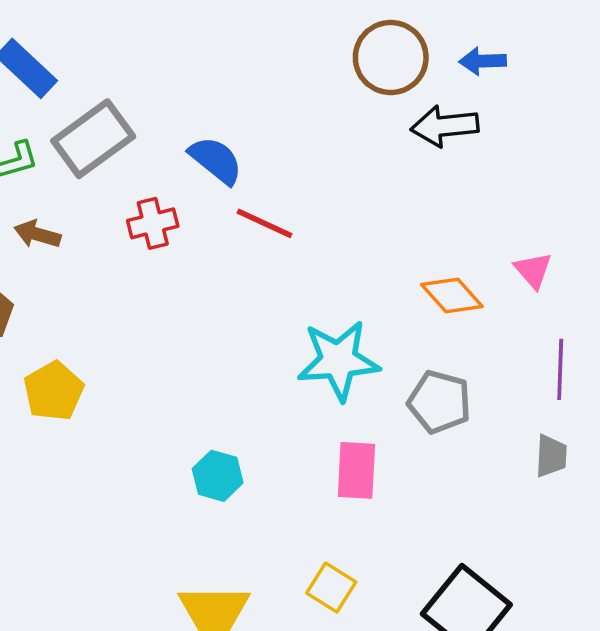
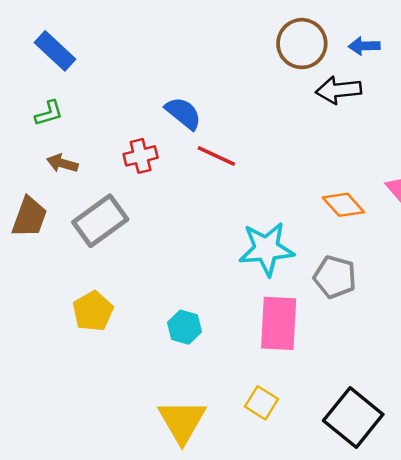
gray rectangle: (93, 139) -> (100, 221), moved
yellow pentagon: (54, 391) -> (93, 311), moved
pink rectangle: (356, 470) -> (279, 323), size x1.4

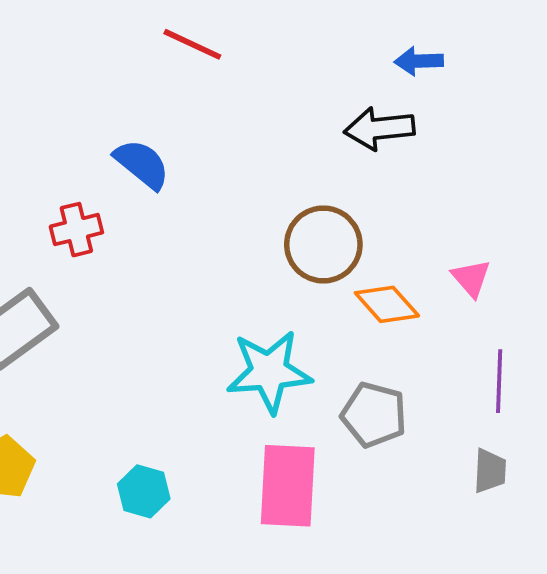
brown circle: (302, 44) -> (323, 244), moved
red line: (216, 156) -> (192, 44), moved

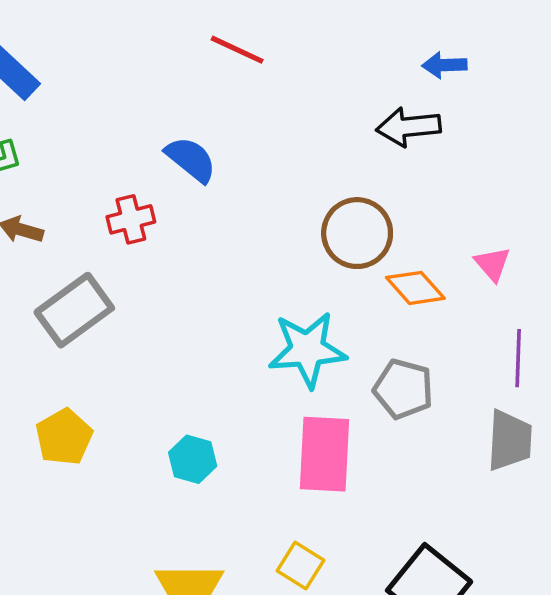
gray trapezoid: (490, 471) -> (510, 440), size x1.5

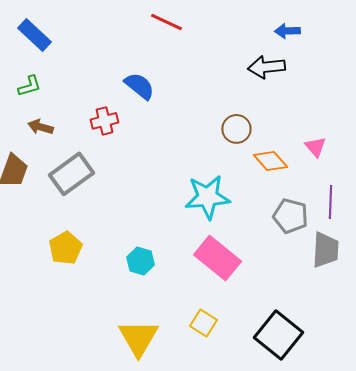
brown circle: (357, 233) -> (236, 129), size x0.7
gray pentagon: (403, 389) -> (290, 216), moved
pink rectangle: (325, 454) -> (217, 258), turned -54

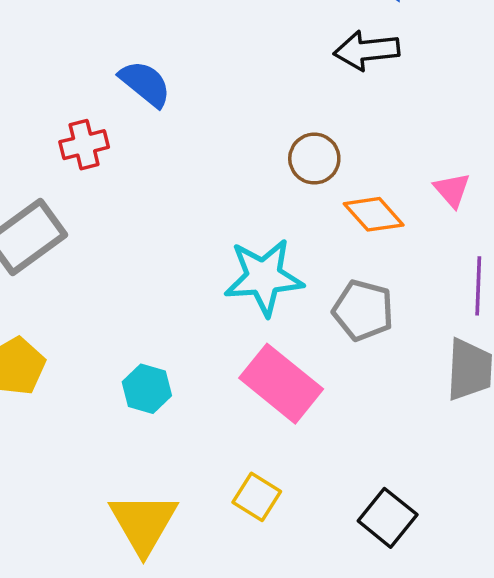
gray pentagon: (290, 216) -> (363, 310), moved
black square: (278, 335) -> (388, 518), size x0.7

